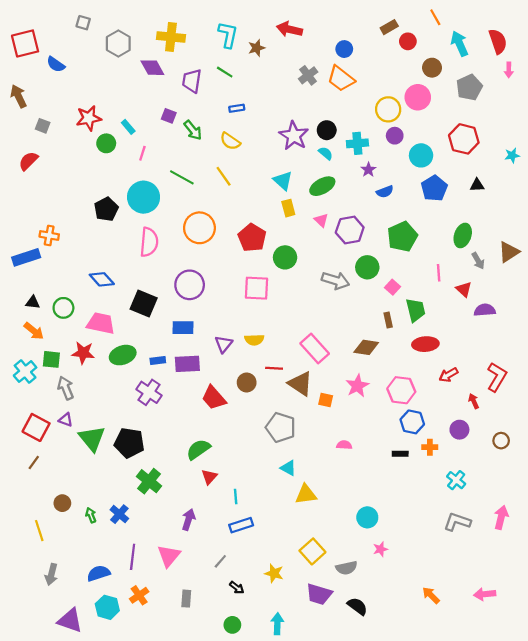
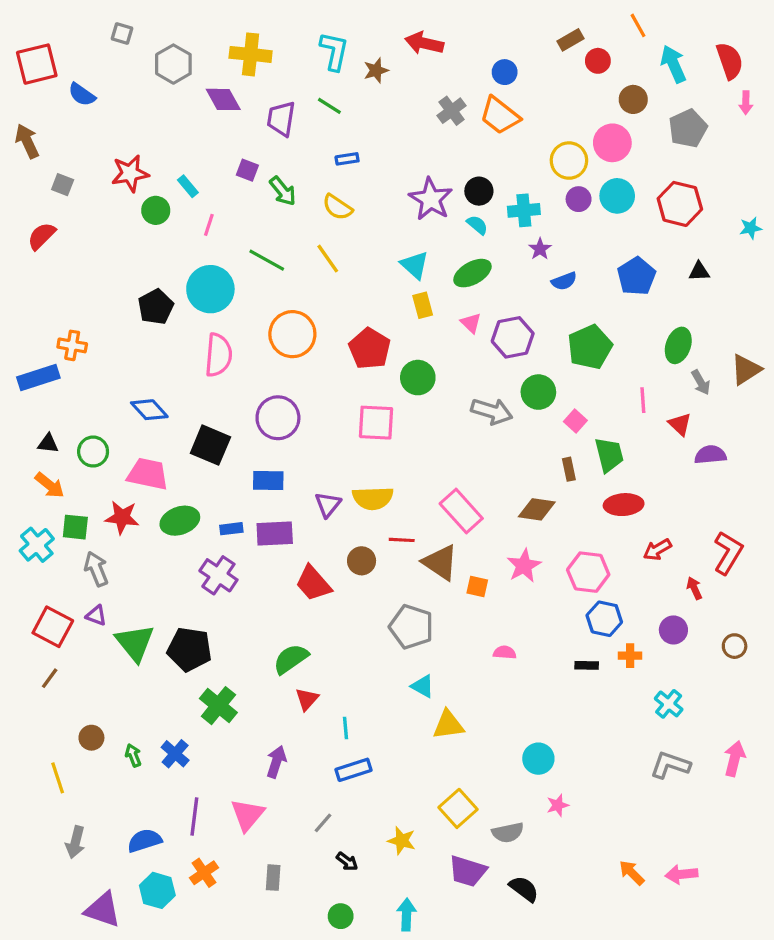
cyan circle: (421, 155) -> (617, 196), moved
yellow semicircle: (254, 340) -> (373, 498), size x1.4
pink arrow: (485, 594) -> (681, 874), moved

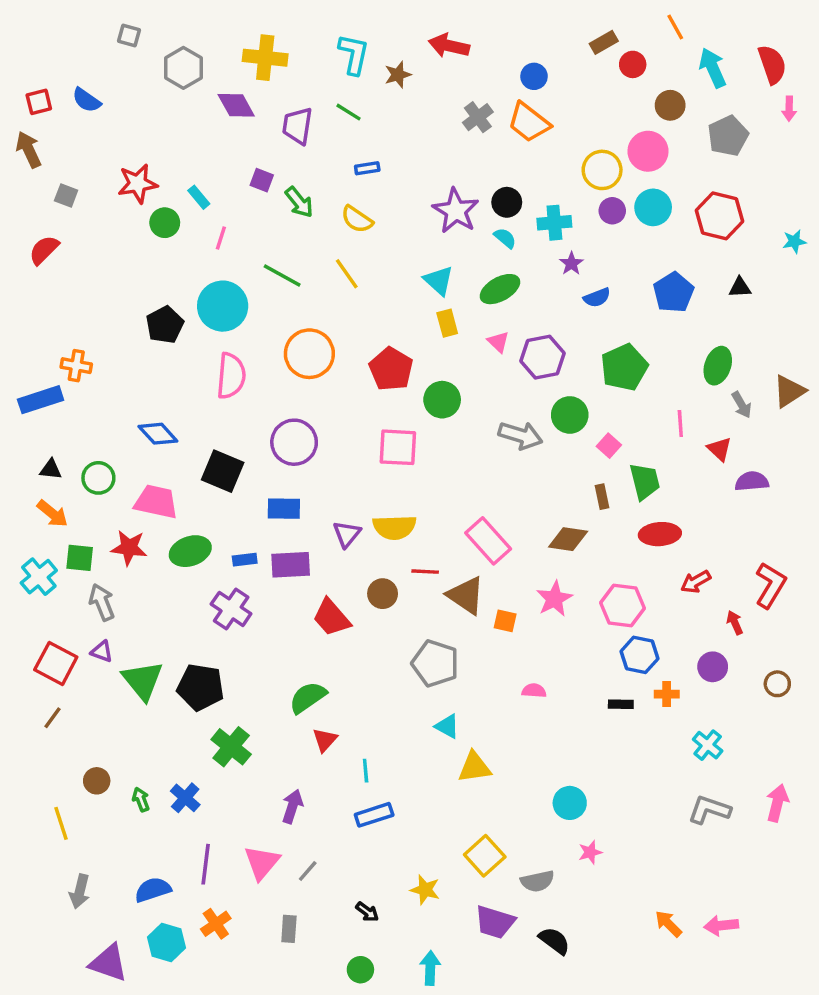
red square: (37, 64) -> (39, 102), moved, size x0.6
gray line: (323, 823) -> (308, 871), moved

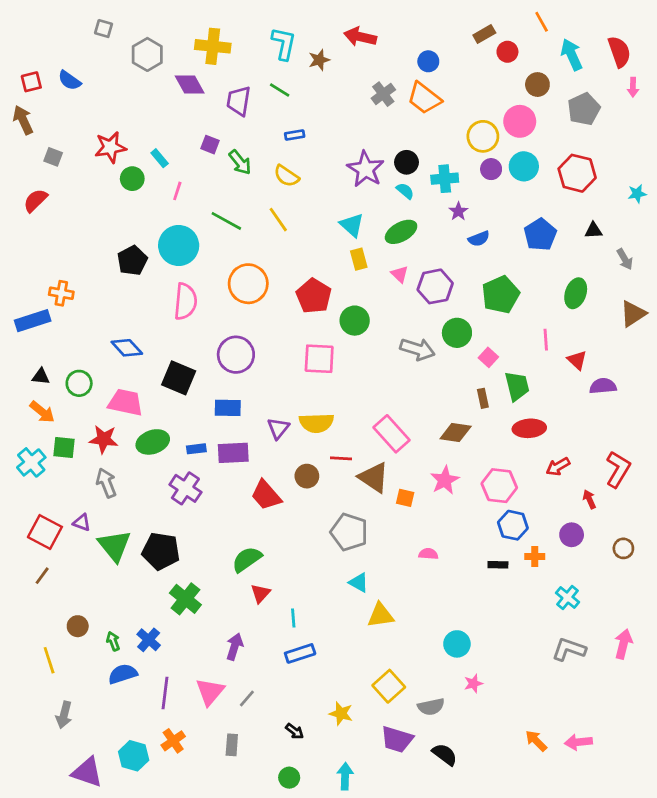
gray arrow: (742, 405) -> (625, 259), moved
gray arrow: (102, 602) -> (106, 483), moved
blue semicircle: (153, 890) -> (123, 674), moved

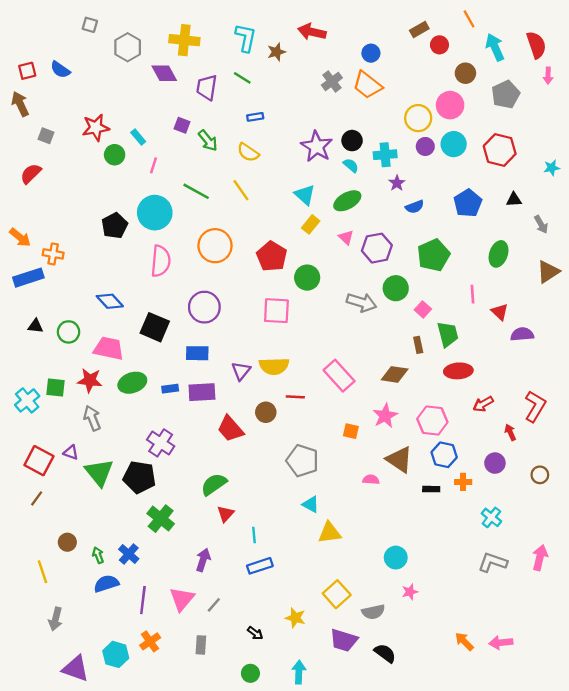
yellow rectangle: (359, 259) -> (311, 224), turned 54
orange arrow: (42, 412) -> (20, 237), moved
brown triangle: (374, 477) -> (399, 459), moved
purple cross: (185, 488) -> (161, 443), moved

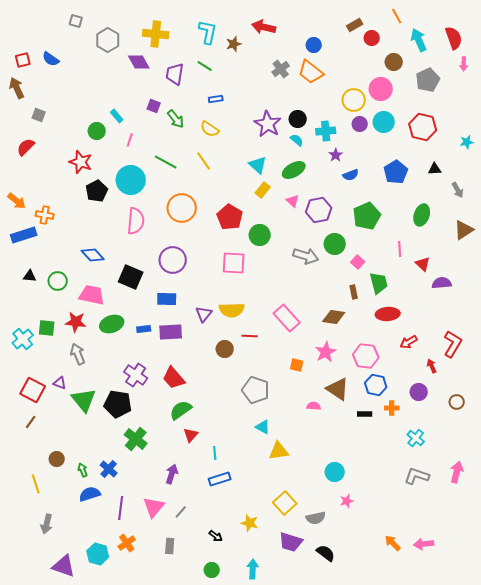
red star: (96, 128) -> (81, 162), moved, turned 30
red trapezoid: (230, 429) -> (174, 378), moved

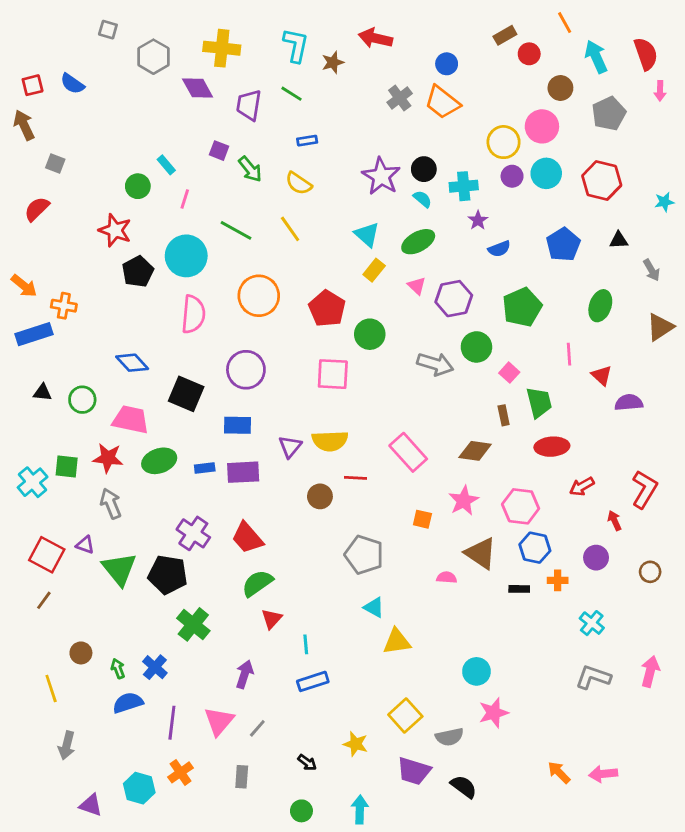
pink star: (347, 501) -> (494, 713), size x1.5
purple triangle: (64, 566) -> (91, 805), size x0.7

